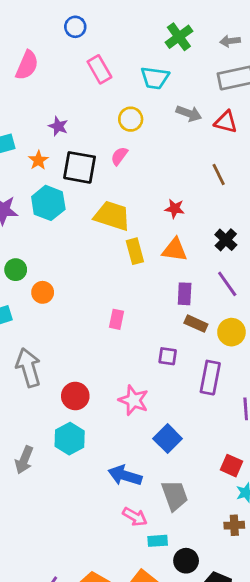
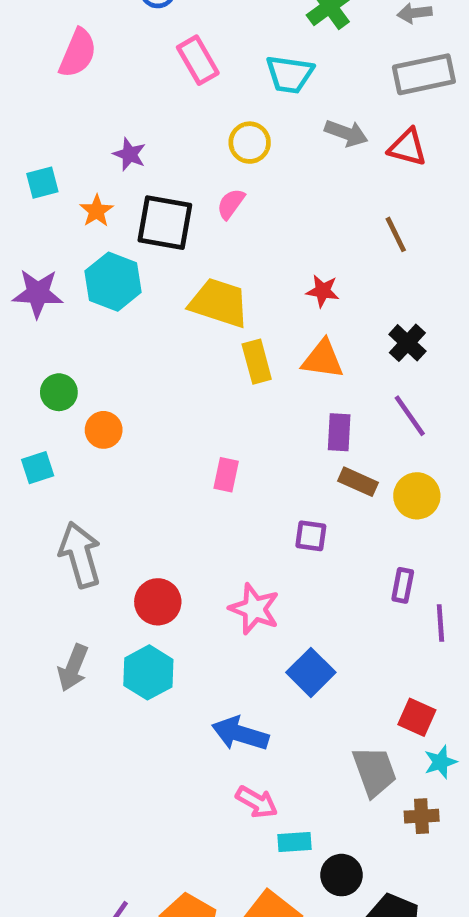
purple rectangle: (210, 378) -> (403, 585), moved, size x0.6
gray arrow: (24, 460) -> (73, 668), moved
gray trapezoid: (175, 495) -> (374, 771), moved

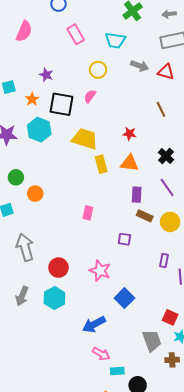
blue arrow: (240, 734) -> (94, 324), turned -45

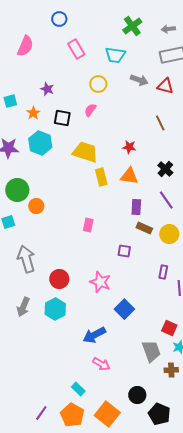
black square: (62, 104) -> (62, 118), size x0.7
green circle: (16, 177) -> (17, 190), size x1.5
cyan rectangle: (117, 371) -> (78, 389), moved, turned 48

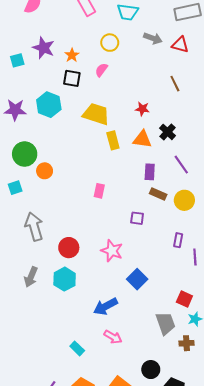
purple star: (47, 89) -> (44, 48), moved, size x1.5
orange star: (33, 113) -> (72, 55), moved
black cross: (165, 169) -> (168, 132), moved
cyan rectangle: (78, 389) -> (77, 348), moved

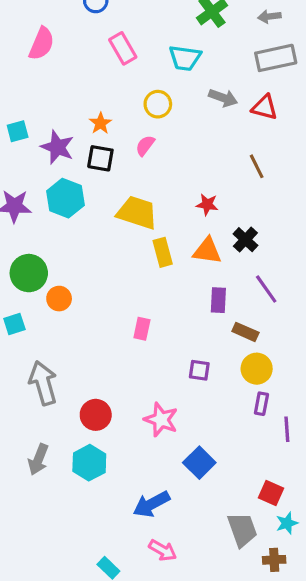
purple star: (44, 48) -> (57, 147), moved
brown rectangle: (158, 194) -> (245, 332), moved
yellow circle: (184, 200) -> (257, 369), moved

